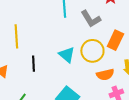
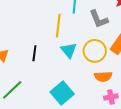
yellow line: (16, 36) -> (58, 26), moved

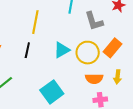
yellow line: (58, 26) -> (35, 22), moved
cyan triangle: (69, 50) -> (62, 50), turned 36

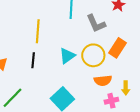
yellow arrow: (118, 77) -> (126, 88), moved

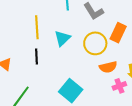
cyan triangle: (67, 56) -> (62, 38), moved

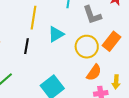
orange semicircle: (108, 67) -> (94, 73), turned -54

